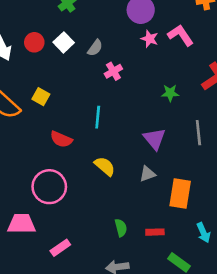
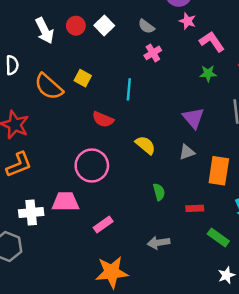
pink L-shape: (181, 35) -> (212, 42), moved
gray semicircle: (95, 48) -> (146, 26), moved, turned 91
cyan line: (98, 117) -> (129, 89), moved
green semicircle: (121, 228) -> (159, 192), moved

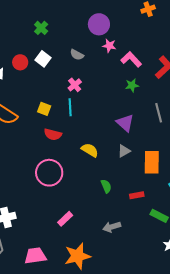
pink cross: (153, 53) -> (75, 85), moved
yellow square: (83, 78) -> (44, 109), moved
pink trapezoid: (65, 202) -> (35, 256), moved

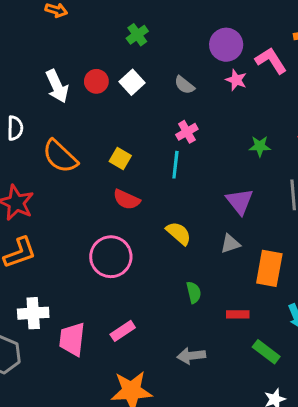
pink L-shape: (131, 59) -> (271, 61), moved
pink cross: (75, 85) -> (187, 132), moved
cyan line: (70, 107) -> (175, 165), moved
pink trapezoid: (35, 256) -> (72, 339), moved, turned -85

